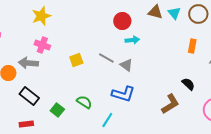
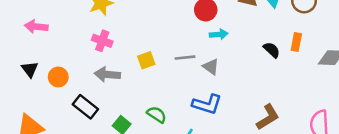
gray line: (106, 58) -> (185, 58), turned -35
gray arrow: (28, 63) -> (107, 74), moved
black semicircle: (188, 84) -> (272, 50), moved

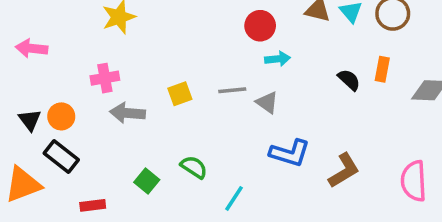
pink cross: (102, 41) -> (105, 78), moved, turned -30
black triangle: (30, 69) -> (30, 120), moved
blue L-shape: (207, 104) -> (290, 153), moved
black rectangle: (85, 107) -> (61, 157), moved

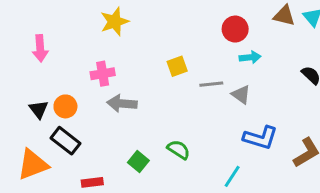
pink arrow: (32, 48) -> (40, 48), turned -100
yellow square: (180, 94) -> (177, 66), moved
cyan line: (234, 198) -> (232, 176), moved

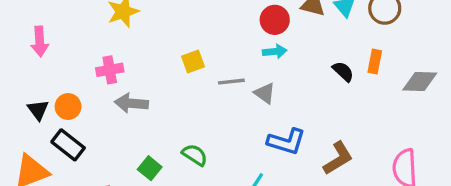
red circle: (235, 29) -> (275, 20), moved

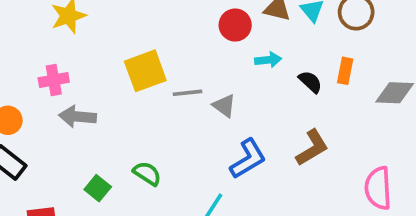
cyan arrow: (275, 52) -> (268, 60), moved
yellow square: (193, 62) -> (145, 71), size x1.6
blue L-shape: (286, 142) -> (248, 159), turned -48
brown L-shape: (338, 158) -> (312, 148), moved

